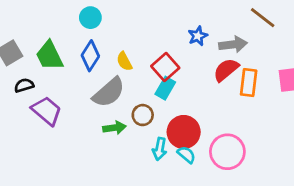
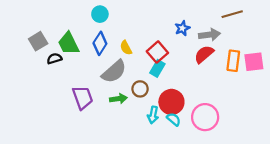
brown line: (263, 18) -> (232, 14), turned -54
orange rectangle: (249, 83) -> (233, 61), moved
black semicircle: (24, 85) -> (54, 59), moved
purple trapezoid: (47, 111) -> (83, 98), moved, turned 30

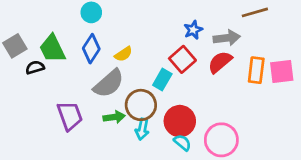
yellow semicircle: (126, 48) -> (123, 54), turned -96
red square: (157, 52) -> (182, 59), moved
brown circle: (140, 89) -> (141, 105), size x1.5
cyan arrow: (153, 115) -> (142, 129), moved

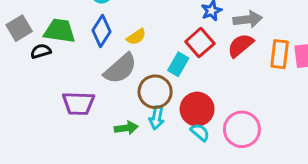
green trapezoid: (52, 49) -> (60, 31), turned 124
purple trapezoid: (70, 116) -> (78, 103), turned 112
green arrow: (114, 117) -> (126, 128), moved

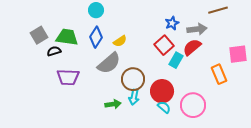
orange rectangle: (280, 54) -> (219, 74), moved, turned -30
cyan rectangle: (178, 64) -> (176, 60), moved
purple trapezoid: (78, 103) -> (68, 77), moved

